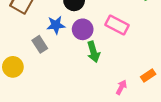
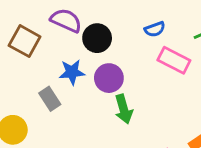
pink rectangle: (117, 25) -> (174, 60), moved

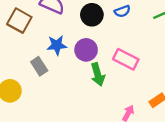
black circle: (97, 38) -> (92, 15), moved
pink rectangle: (174, 60) -> (126, 59), moved

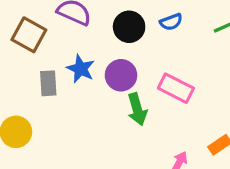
blue star: (57, 45) -> (81, 69), turned 30
gray rectangle: (39, 66) -> (48, 83), moved, turned 30

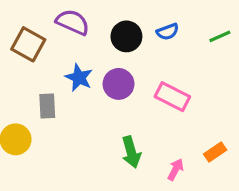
gray rectangle: (48, 83) -> (47, 106), moved
green arrow: (137, 109) -> (131, 152), moved

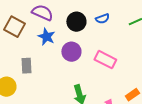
blue star: (79, 78) -> (46, 37), moved

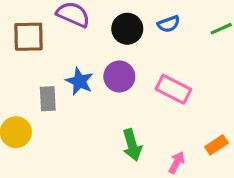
brown square: (14, 27) -> (29, 37), turned -30
blue star: (46, 37) -> (80, 81), moved

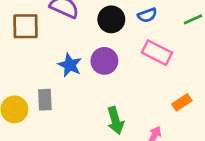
pink rectangle: (173, 89) -> (157, 53), moved
gray rectangle: (48, 99) -> (45, 100), moved
orange rectangle: (216, 145) -> (182, 102), moved

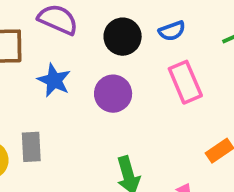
pink rectangle: (157, 53) -> (185, 82), turned 40
blue star: (70, 65) -> (54, 80), moved

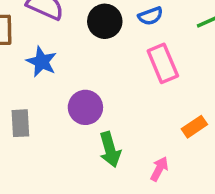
purple circle: (113, 94) -> (85, 107), moved

